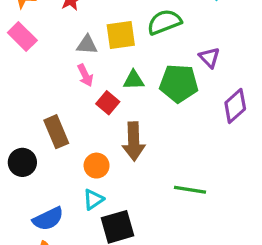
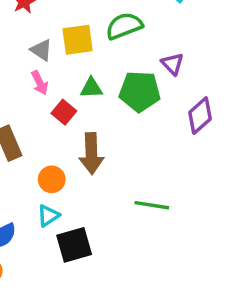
gray triangle: (87, 45) -> (41, 50), turned 30

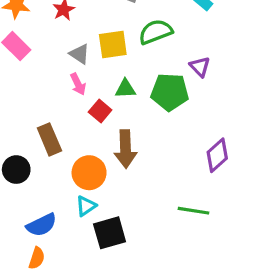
purple diamond: (200, 116) -> (217, 155), moved
orange circle: (52, 179) -> (89, 173), size x1.4
green line: (152, 205) -> (193, 211), moved

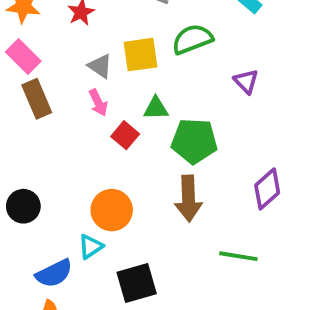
green pentagon: (170, 92) -> (194, 141), moved
brown rectangle: (49, 139) -> (37, 99), moved
brown arrow: (125, 149) -> (188, 199), moved
cyan triangle: (86, 206) -> (91, 247), moved

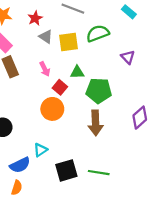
gray triangle: (100, 66) -> (46, 37), moved
orange circle: (112, 210) -> (52, 109), moved
green line: (238, 256) -> (99, 173), moved

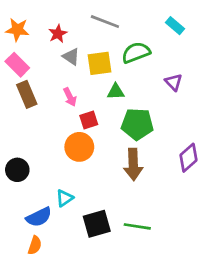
green triangle: (77, 72) -> (116, 92), moved
red square: (60, 87) -> (89, 120), turned 32

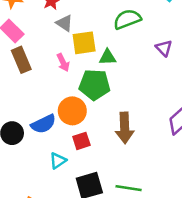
yellow square: (100, 63) -> (84, 43), moved
red square: (89, 120) -> (81, 141), moved
green pentagon: (137, 124) -> (95, 85), moved
blue semicircle: (39, 217) -> (43, 124), moved

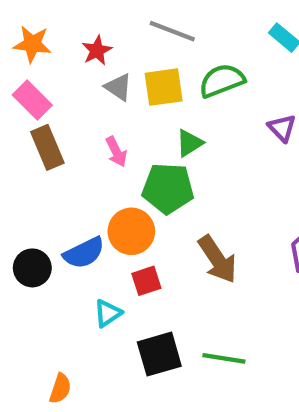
yellow square: (84, 43) -> (164, 87), moved
green triangle: (108, 57) -> (189, 143), turned -30
brown arrow: (125, 128) -> (217, 259), turned -32

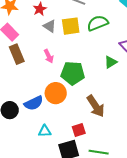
green triangle: (189, 143) -> (111, 62), moved
red square: (146, 281) -> (79, 130), moved
cyan triangle: (108, 313) -> (45, 131), turned 32

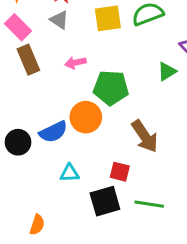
gray triangle: (50, 26) -> (59, 20), moved
pink arrow: (49, 56) -> (75, 63), turned 104
red square: (79, 130) -> (120, 172), turned 32

